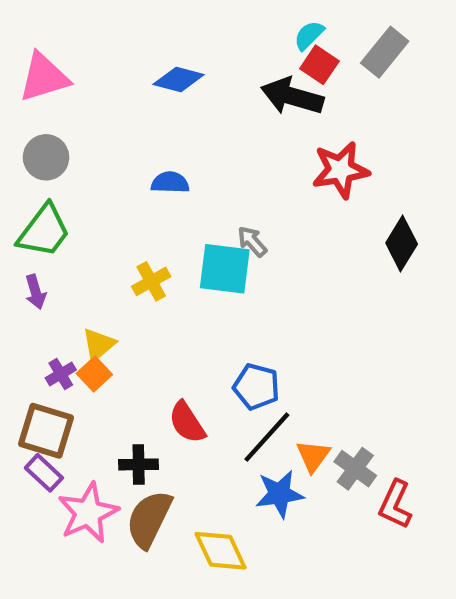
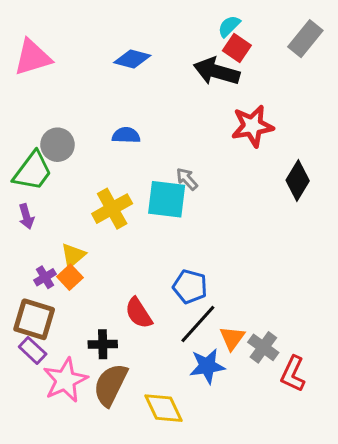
gray rectangle: (385, 52) -> (305, 39), moved
gray circle: (46, 157) -> (58, 145), moved
yellow cross: (151, 281) -> (112, 209), size x1.4

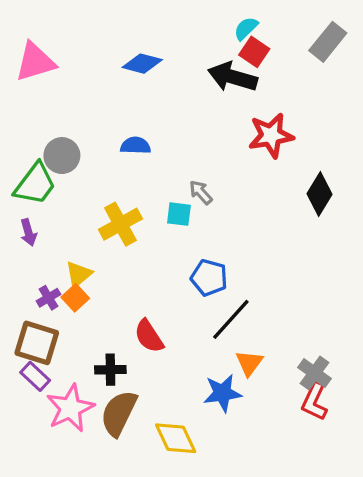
cyan square: (167, 199) -> (179, 214), size x0.6
blue pentagon: (190, 287) -> (209, 278), moved
black line: (198, 324) -> (231, 319), moved
gray cross: (263, 347) -> (314, 373), moved

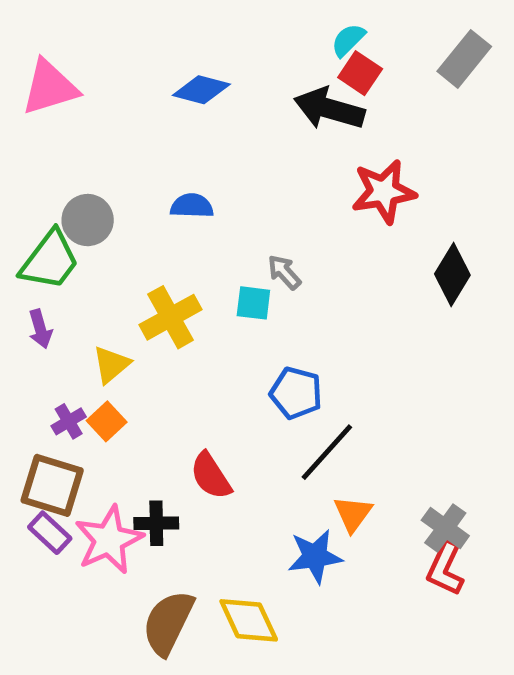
yellow triangle: (79, 274) -> (111, 365), moved
pink star: (70, 408) -> (109, 540), moved
brown semicircle: (119, 413) -> (168, 623), moved

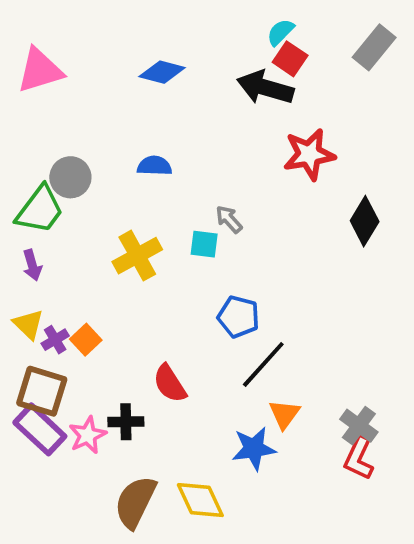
yellow triangle: (111, 365) -> (28, 324), moved, turned -36
purple rectangle: (50, 533) -> (40, 429), size x1.5
pink star: (109, 540) -> (88, 435), size x0.7

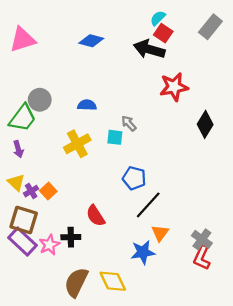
blue semicircle: (154, 166) -> (87, 105), moved

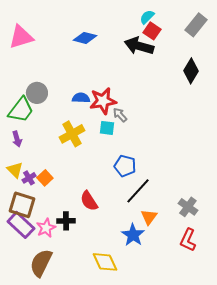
red star: (174, 87) -> (103, 101), moved
black diamond: (205, 124) -> (191, 71), moved
gray cross: (202, 239) -> (188, 207), moved
blue star: (143, 252) -> (133, 235), turned -30
brown semicircle: (76, 282) -> (41, 263), moved

